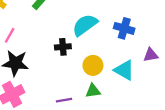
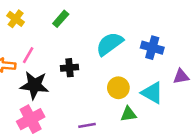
black cross: (63, 47) -> (69, 68), moved
green triangle: (93, 91) -> (128, 114), moved

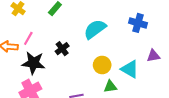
blue cross: (152, 48) -> (138, 23), moved
black cross: (69, 68) -> (62, 49), turned -32

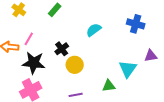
cyan semicircle: (95, 29) -> (94, 30), size x0.7
yellow circle: (102, 65) -> (75, 65), moved
cyan triangle: (130, 69) -> (128, 69), turned 36

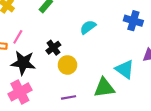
cyan triangle: (128, 69) -> (125, 69), turned -30
green triangle: (109, 86) -> (104, 88), size x1.5

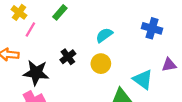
pink line: (18, 37) -> (30, 29), moved
yellow circle: (67, 65) -> (101, 64), moved

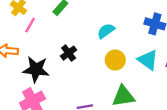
yellow circle: (101, 64) -> (115, 60), moved
cyan triangle: (143, 79) -> (148, 60), moved

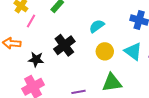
black cross: (69, 53) -> (64, 45), size x1.5
black star: (36, 69) -> (36, 59), size x0.7

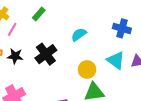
yellow circle: (105, 51) -> (87, 69), moved
black star: (36, 59) -> (15, 56), moved

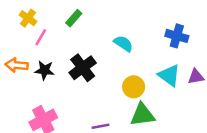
cyan semicircle: (79, 35) -> (123, 44), turned 70

